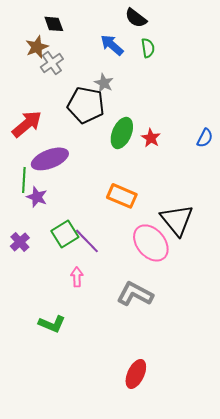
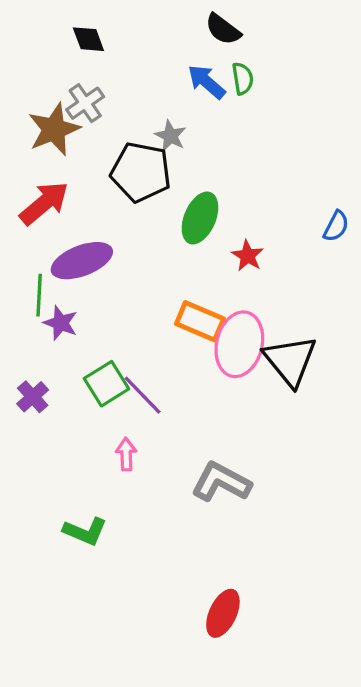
blue arrow: (112, 45) -> (207, 82), moved
brown star: (37, 47) -> (54, 129), moved, size x1.4
red star: (151, 138) -> (248, 256), moved
pink ellipse: (151, 243) -> (239, 344), moved, turned 54

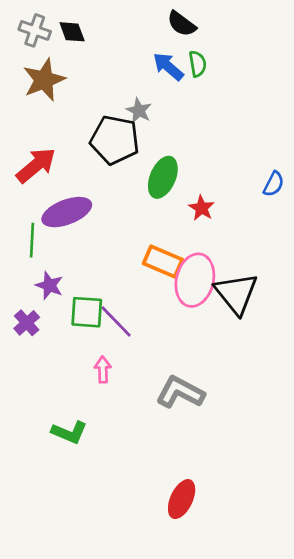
gray cross: (85, 103) -> (35, 30), moved, turned -36
brown star: (54, 129) -> (44, 80), moved
purple star: (61, 323) -> (49, 285), moved
green square: (106, 384) -> (87, 312), turned 36

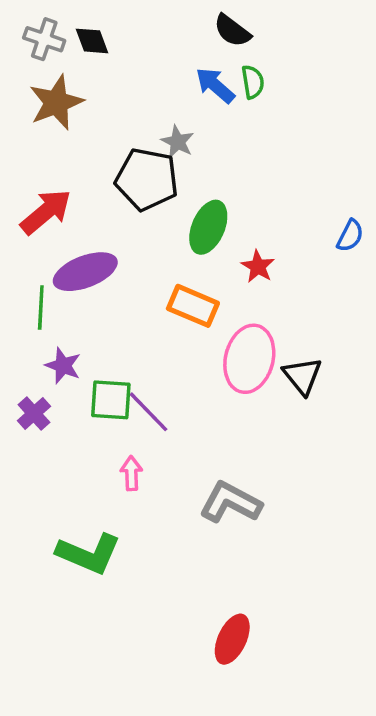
orange rectangle: (163, 261) -> (193, 306), moved
black triangle: (236, 293) -> (302, 376), size x0.7
green L-shape: (69, 432) -> (89, 554), size x1.4

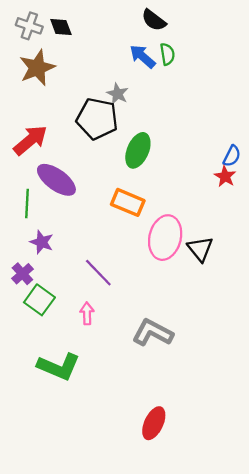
red star: (258, 267) -> (225, 176), moved
purple ellipse: (85, 272) -> (56, 180), turned 57
green square: (111, 400) -> (39, 300), moved, turned 32

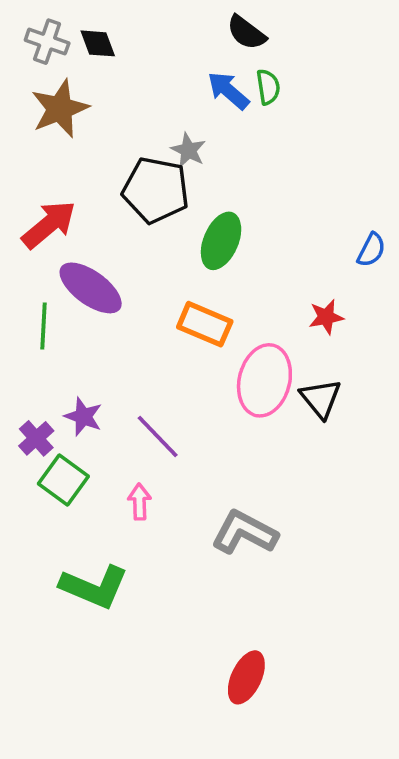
red star: (225, 176) -> (326, 317), moved, turned 30
purple star: (42, 242) -> (83, 417), moved

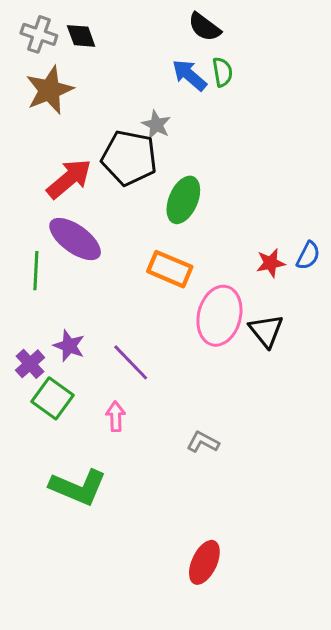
red arrow: (49, 225) -> (69, 179), moved
blue semicircle: (371, 250) -> (308, 256), moved
gray L-shape: (245, 533) -> (203, 442), size x0.6

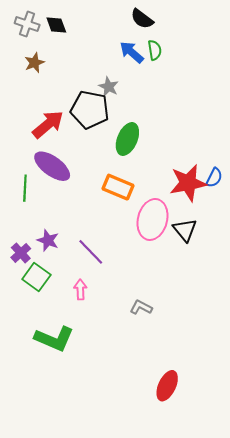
brown star: (49, 90) -> (34, 63), size x0.6
red star: (271, 263) -> (188, 183), size x1.8
red ellipse: (204, 562) -> (167, 386), moved

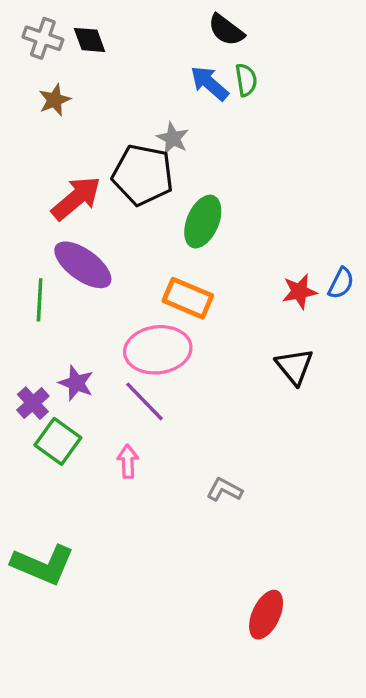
red star: (188, 183) -> (299, 291), size x0.6
pink ellipse: (152, 219) -> (158, 350), moved, turned 69
green L-shape: (54, 339) -> (43, 565), moved

